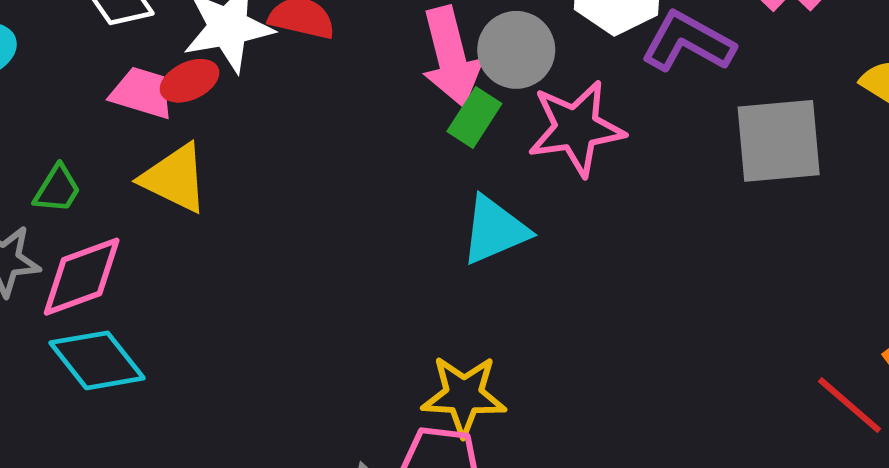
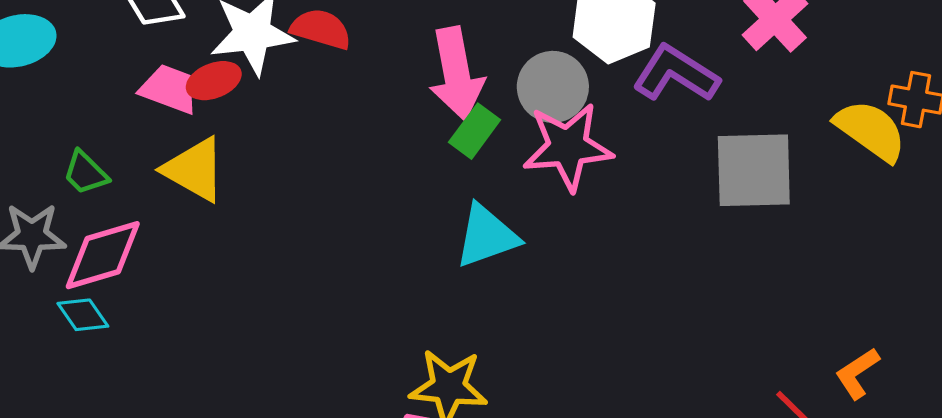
gray circle: (516, 50) -> (553, 87), moved
green trapezoid: (57, 189) -> (85, 173), turned 99
cyan diamond: (97, 360) -> (83, 315), moved, size x0.6

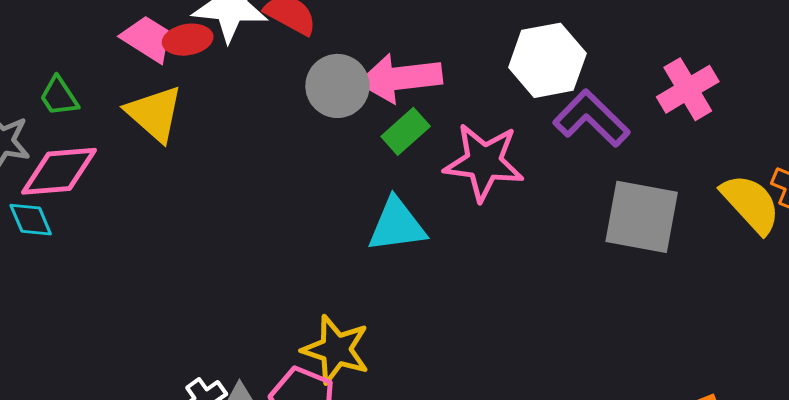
pink arrow: (456, 74) -> (400, 78), turned 82
gray circle: (553, 87) -> (337, 86), moved

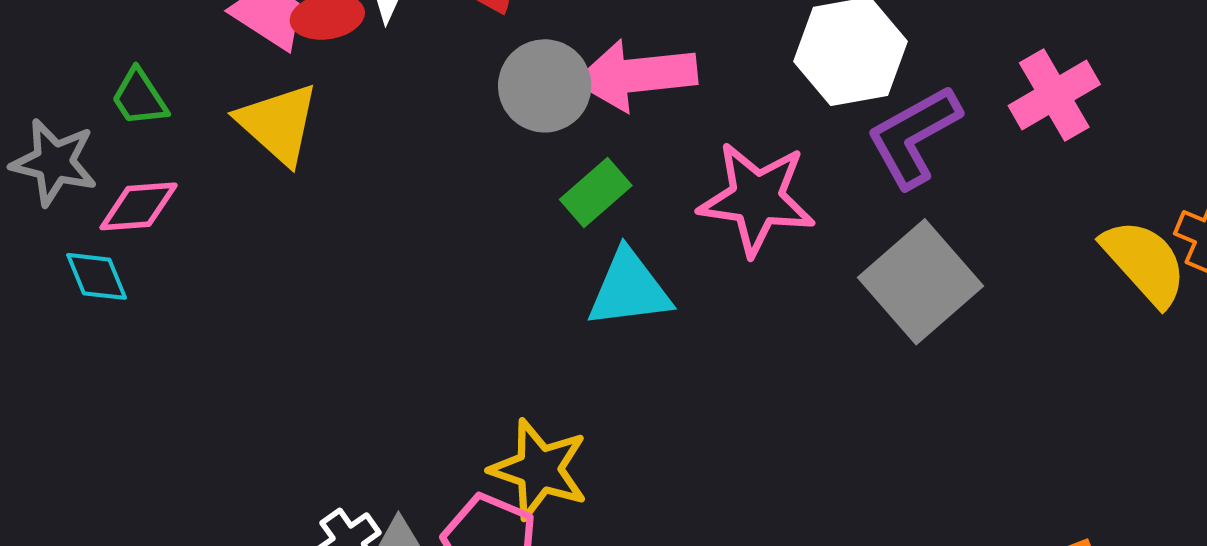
purple L-shape: (591, 118) -> (914, 136), turned -74
green rectangle: (406, 131) -> (596, 193), moved
pink diamond: (59, 171) -> (139, 206), size x0.7
gray square: (642, 217) -> (920, 282), moved, turned 38

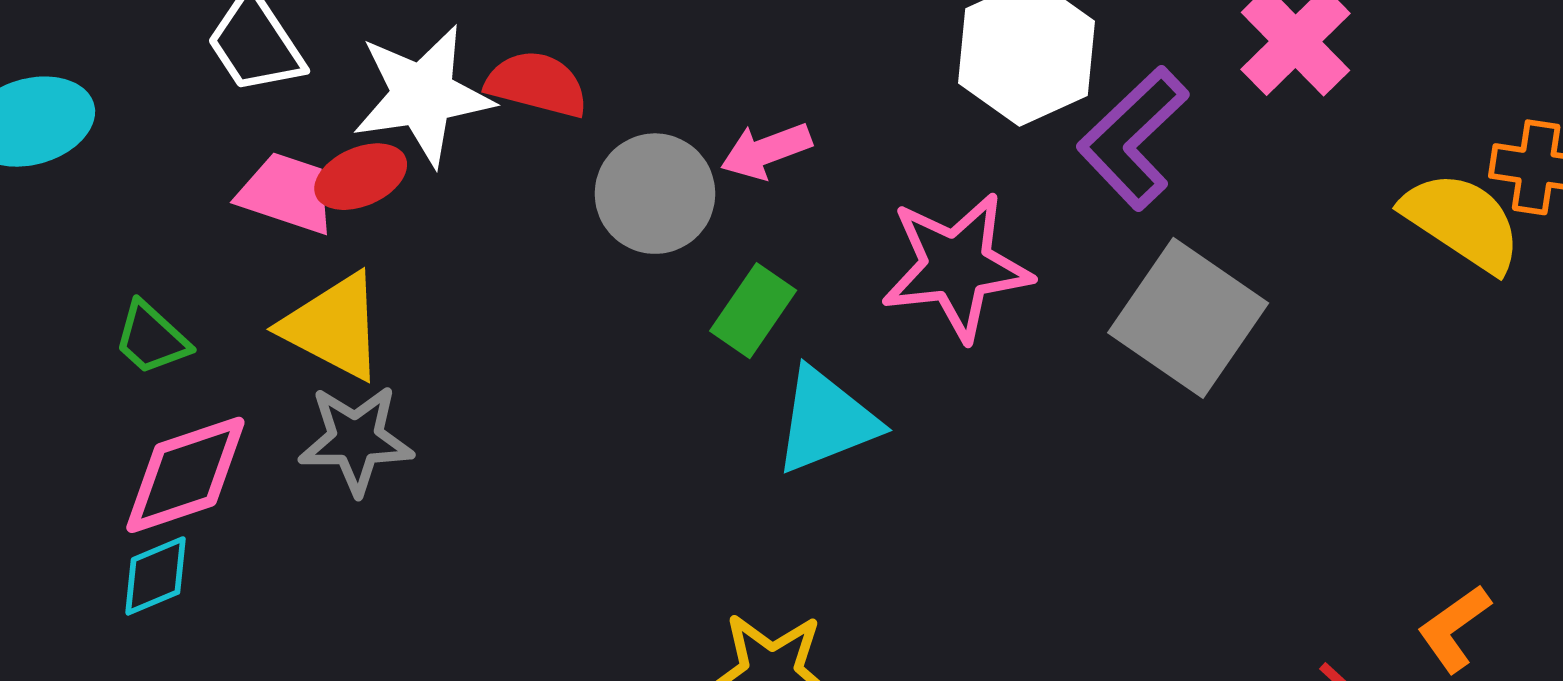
pink arrow: (636, 75) -> (766, 151), size x0.6
gray star: (54, 162) -> (356, 440), moved
pink diamond: (139, 206) -> (185, 475), size x1.4
cyan diamond: (97, 276) -> (156, 576), turned -76

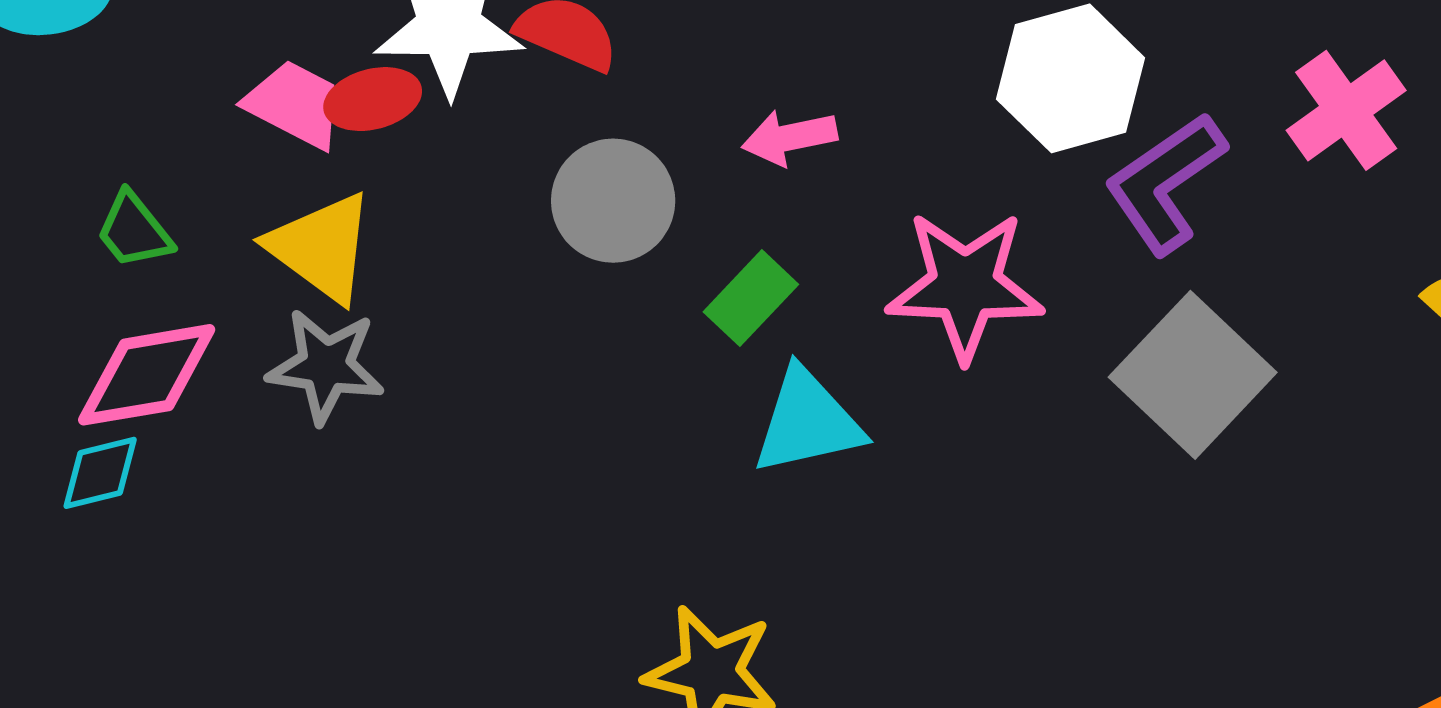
gray circle: (655, 194) -> (613, 201), moved

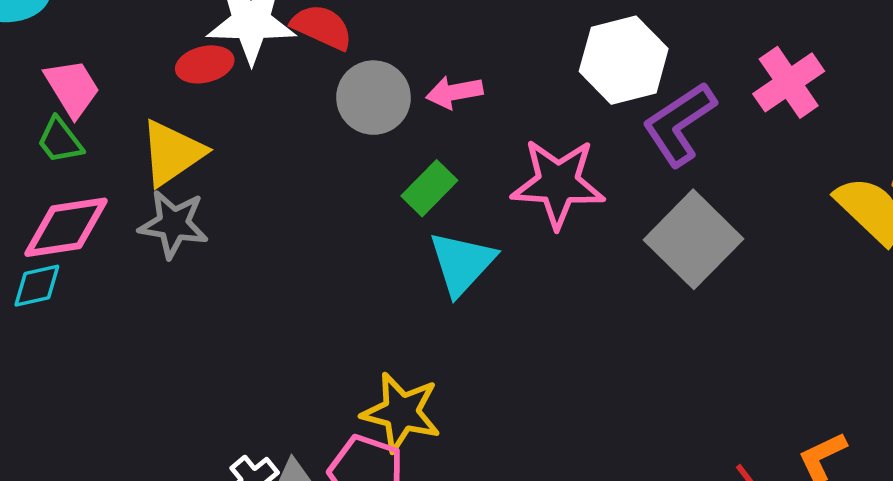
pink trapezoid: (295, 104) -> (72, 88), moved, turned 30
gray circle: (613, 201) -> (374, 98), moved
yellow triangle: (321, 247) -> (172, 153), turned 48
cyan triangle: (808, 422) -> (462, 263), turned -36

